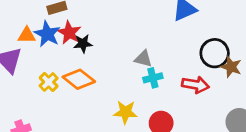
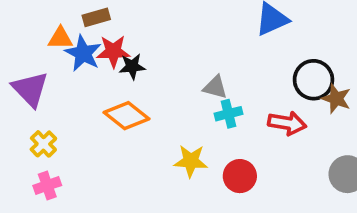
red star: (69, 33) -> (113, 51), turned -30
orange triangle: (27, 35) -> (60, 38), moved
yellow cross: (49, 82) -> (43, 144), moved

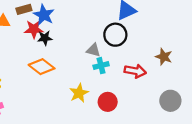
blue star: (83, 53) -> (44, 15), moved
black circle: (313, 80) -> (115, 35), moved
yellow star: (191, 161) -> (79, 93), turned -30

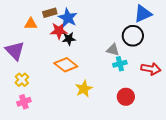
yellow star: (79, 93) -> (84, 89), moved

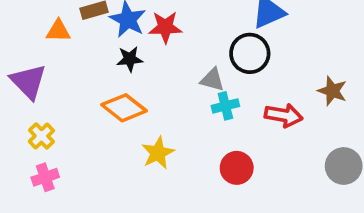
red star: (59, 31) -> (165, 27), moved

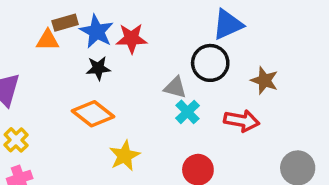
orange triangle: (58, 31) -> (48, 40), moved
brown star: (332, 91) -> (264, 80), moved
cyan cross: (225, 106) -> (187, 112), turned -30

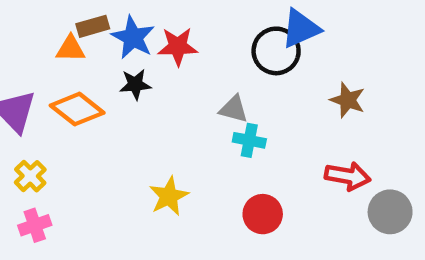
black circle: (210, 63) -> (276, 51), moved
cyan cross: (187, 112) -> (249, 140), turned -35
orange diamond: (93, 114) -> (77, 109), moved
red arrow: (242, 121) -> (348, 176), moved

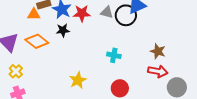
brown star: (348, 100) -> (158, 51), moved
gray triangle: (234, 109) -> (107, 12), moved

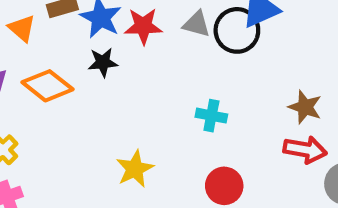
orange triangle: (34, 14) -> (22, 28), moved, turned 40

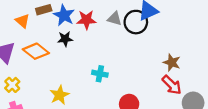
cyan cross: (211, 116) -> (100, 74), moved
red arrow: (305, 150) -> (172, 85), turned 35
yellow star: (135, 169) -> (59, 95), moved

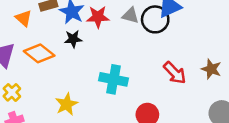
brown star: (172, 62) -> (211, 69), moved
cyan cross: (100, 74) -> (113, 79), size x1.5
red arrow: (172, 85) -> (175, 73), moved

